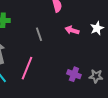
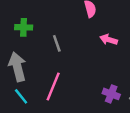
gray line: (39, 34) -> (57, 43), moved

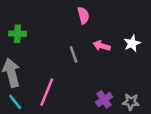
gray line: (57, 43) -> (74, 54), moved
purple cross: (111, 94) -> (104, 99), turned 35

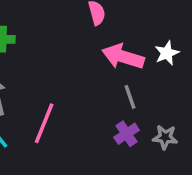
pink arrow: (102, 46) -> (123, 57), size x1.6
gray line: (74, 54) -> (130, 97), moved

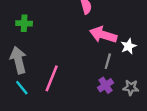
white star: (167, 53) -> (128, 46), moved
gray line: (130, 97) -> (108, 61), turned 35

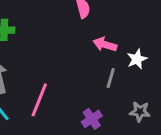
pink arrow: (103, 35) -> (105, 44), size x0.7
purple cross: (106, 85) -> (92, 119), moved

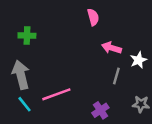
pink line: (39, 100) -> (56, 94), turned 48

